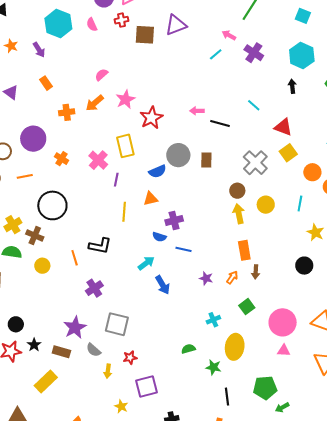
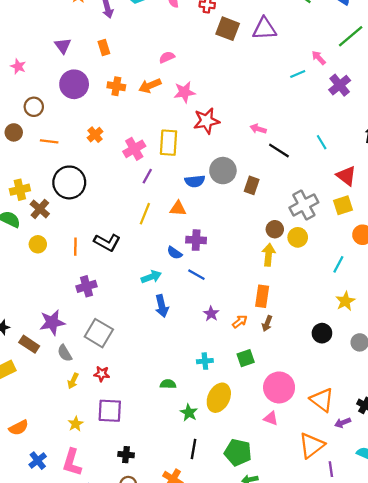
purple circle: (33, 139) -> (74, 84), moved
yellow circle: (266, 205) -> (298, 237), moved

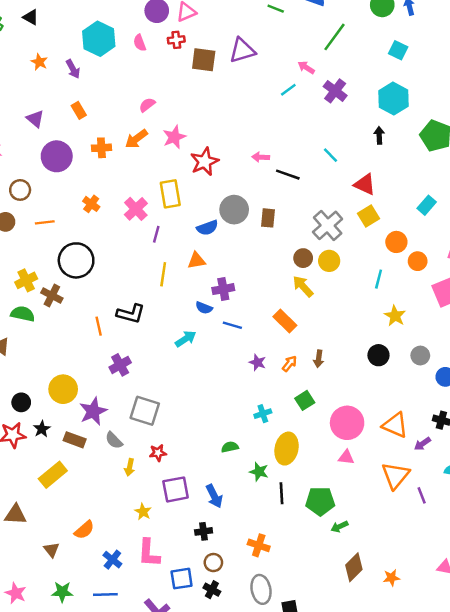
yellow circle: (38, 244) -> (63, 389), moved, size x1.5
yellow arrow: (269, 255) -> (303, 286), turned -35
orange rectangle: (262, 296) -> (285, 321), moved, turned -40
blue arrow: (162, 306) -> (214, 496), moved
black line: (194, 449) -> (282, 493), moved

